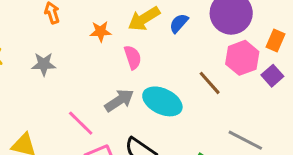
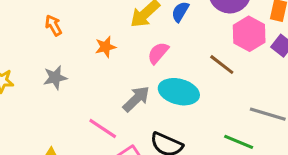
orange star: (101, 31) -> (105, 47), moved
pink semicircle: (133, 57) -> (158, 53), moved, turned -110

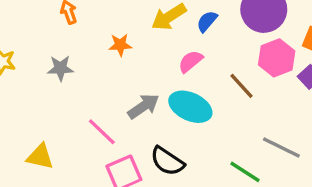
pink semicircle: (158, 53) -> (191, 61), moved

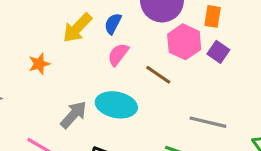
pink semicircle: (191, 61) -> (118, 54), moved

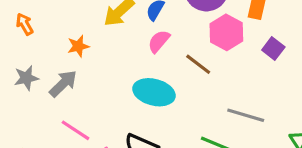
purple square: (218, 52) -> (273, 48), moved
gray arrow: (74, 115) -> (63, 84), moved

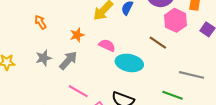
pink semicircle: (159, 41) -> (107, 45), moved, turned 77

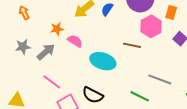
brown line: (158, 43) -> (132, 45), turned -30
pink semicircle: (107, 45) -> (75, 41), moved

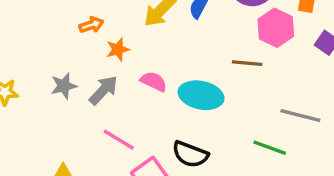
orange arrow: (24, 13) -> (91, 25), moved, turned 104
pink semicircle: (75, 41) -> (154, 81), moved

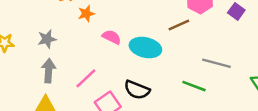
brown line: (247, 63) -> (179, 25), turned -30
gray arrow: (103, 90) -> (49, 71), moved, turned -40
pink line: (119, 140) -> (86, 78), turned -75

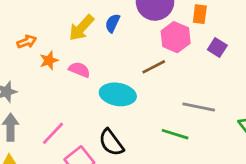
pink semicircle: (112, 37) -> (79, 70), moved
black semicircle: (137, 90) -> (111, 142), turned 35

